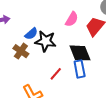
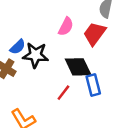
blue rectangle: (80, 69) -> (93, 85), moved
red line: (56, 74) -> (63, 93), moved

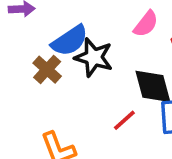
blue semicircle: (18, 47) -> (70, 41), size x1.5

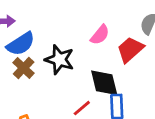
blue semicircle: (70, 41) -> (21, 44), moved

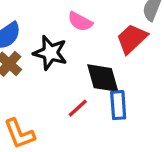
pink semicircle: (100, 35) -> (80, 22), moved, turned 80

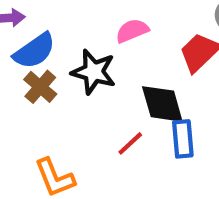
pink semicircle: (80, 22) -> (132, 31), turned 130

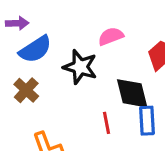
brown cross: (40, 87) -> (26, 90), moved
red line: (130, 143) -> (107, 123), turned -60

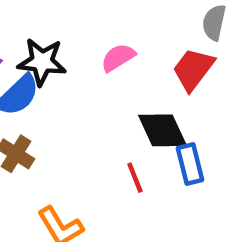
black star: (80, 67) -> (42, 62), moved

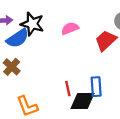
black diamond: (162, 130) -> (82, 101), moved, turned -75

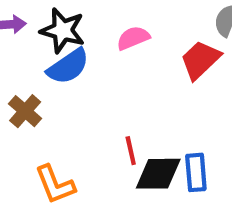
blue semicircle: (18, 38) -> (68, 66), moved
blue rectangle: (96, 87) -> (196, 172), moved

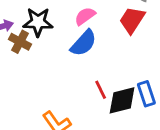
blue semicircle: (68, 66) -> (84, 43), moved
brown cross: (25, 111) -> (20, 42), moved

